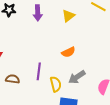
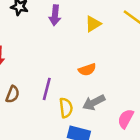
brown semicircle: (13, 79) -> (13, 94), turned 96

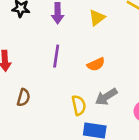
purple line: (47, 89) -> (56, 56), moved

